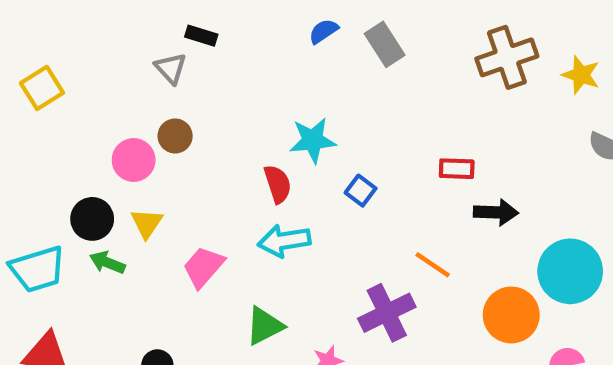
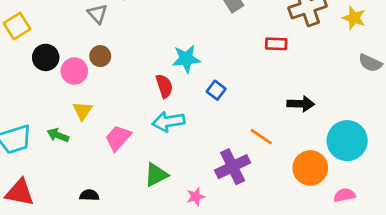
red rectangle: (457, 169) -> (276, 44), moved
black circle: (92, 219) -> (46, 57), moved

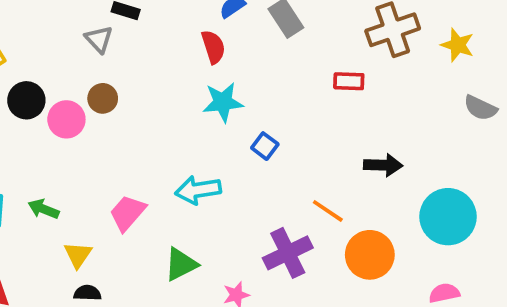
red semicircle: (164, 86) -> (213, 47), moved
yellow triangle: (82, 111) -> (78, 255), moved
orange circle: (310, 168) -> (370, 255), moved

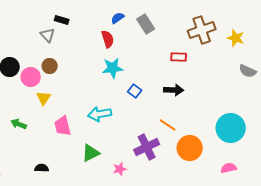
black arrow: (383, 165) -> (174, 90), moved
pink trapezoid: (127, 213) -> (63, 126), turned -55
yellow triangle: (78, 255) -> (44, 98), moved

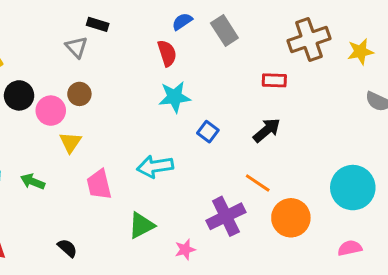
yellow star: (236, 38) -> (360, 52), turned -30
black arrow: (174, 90) -> (267, 130), turned -42
black semicircle: (42, 168) -> (67, 248), turned 40

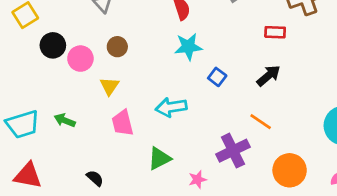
brown circle: (79, 94) -> (117, 47), moved
yellow triangle: (70, 142) -> (109, 86), moved
orange circle: (291, 218) -> (290, 170), moved

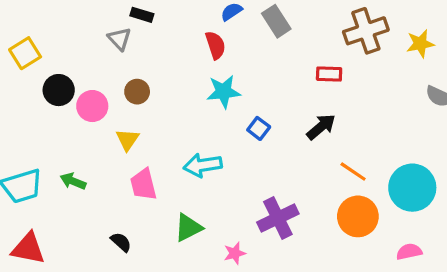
orange line: (261, 122) -> (353, 172), moved
orange circle: (290, 170) -> (358, 216), moved
black semicircle: (95, 178) -> (121, 242), moved

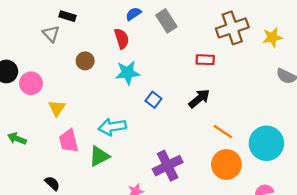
brown circle: (137, 92) -> (85, 61), moved
green triangle: (188, 228) -> (99, 156), moved

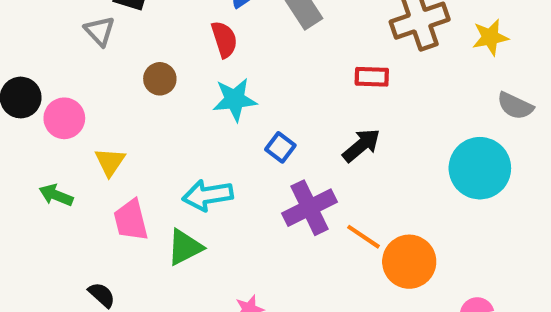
orange line: (223, 132) -> (363, 237), moved
green arrow: (17, 139) -> (56, 195), moved
cyan circle: (266, 143) -> (480, 168), moved
purple cross: (168, 166) -> (309, 208), moved

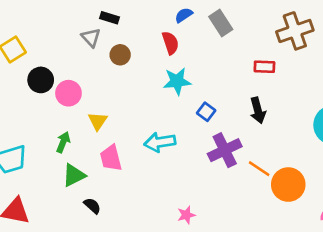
brown circle: (160, 79) -> (120, 55), moved
black arrow: (361, 145) -> (258, 110), turned 115
green arrow: (56, 195) -> (63, 142), turned 90
green triangle: (185, 247) -> (74, 175), moved

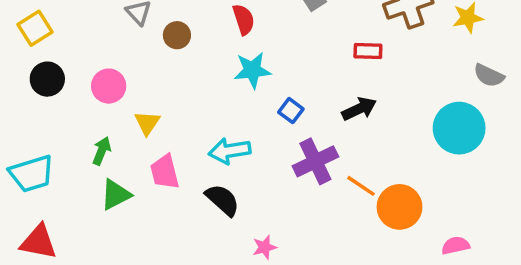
black circle: (41, 80) -> (47, 79), moved
black arrow: (258, 110) -> (359, 109), turned -100
black semicircle: (92, 206) -> (223, 200), moved, size x1.5

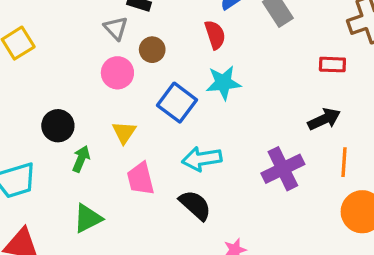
black circle: (47, 79) -> (58, 126), moved
pink circle: (109, 86) -> (117, 73), moved
blue square: (291, 111) -> (177, 103), moved, size x1.6
orange line: (361, 186) -> (344, 162), moved, turned 60
green triangle: (116, 195) -> (88, 218), moved

